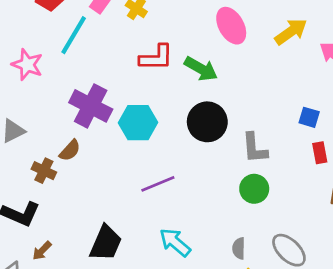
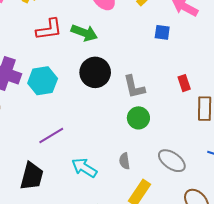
blue square: (309, 117) -> (162, 32), moved
purple line: (158, 184) -> (51, 135), moved
gray semicircle: (239, 248) -> (124, 161), moved

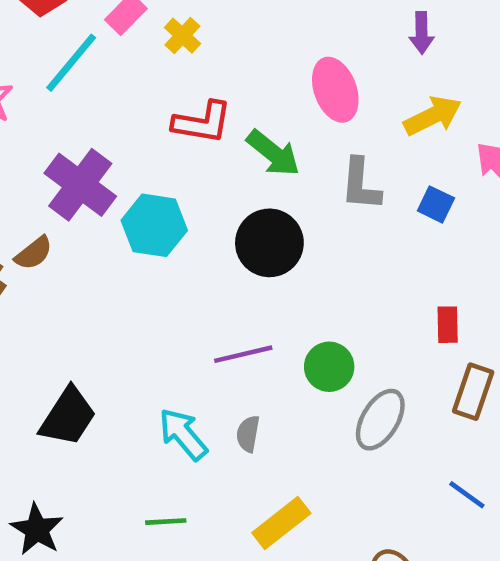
gray L-shape: (134, 87) -> (361, 184), moved
purple line: (51, 135) -> (243, 354), moved
gray semicircle: (124, 161) -> (248, 434), moved
gray ellipse: (172, 161) -> (380, 420), moved, turned 68

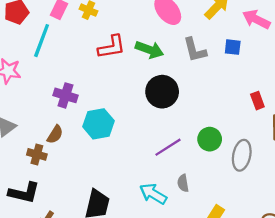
purple cross: (80, 185) -> (65, 95), size x0.7
cyan hexagon: (154, 225) -> (98, 124), moved

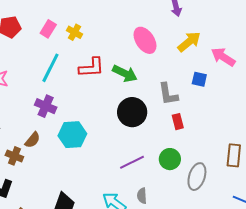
cyan line: (42, 41) -> (50, 68), moved
gray L-shape: (195, 50) -> (168, 94), moved
red rectangle: (257, 101) -> (178, 122), moved

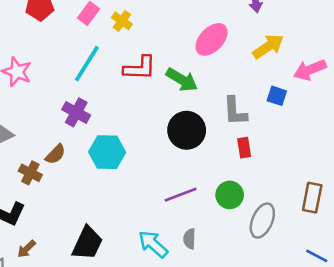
pink ellipse: (145, 40) -> (212, 39), turned 72
pink arrow: (223, 57) -> (310, 70), turned -60

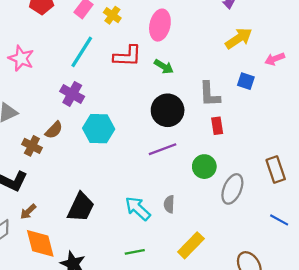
pink ellipse: (212, 39) -> (160, 25), moved, turned -32
pink arrow: (310, 70) -> (275, 59), size x0.7
green arrow: (182, 80) -> (164, 67), size x0.7
purple line: (181, 195) -> (163, 149), moved
brown rectangle: (312, 198) -> (276, 170), turned -30

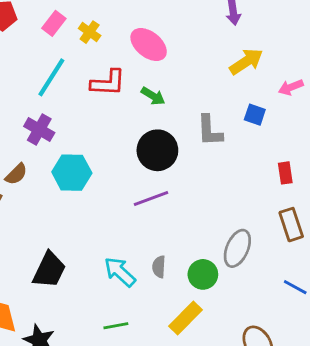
pink ellipse: (160, 25) -> (149, 45), turned -64
red rectangle: (217, 126) -> (285, 173), moved
green circle: (204, 167) -> (203, 274), moved

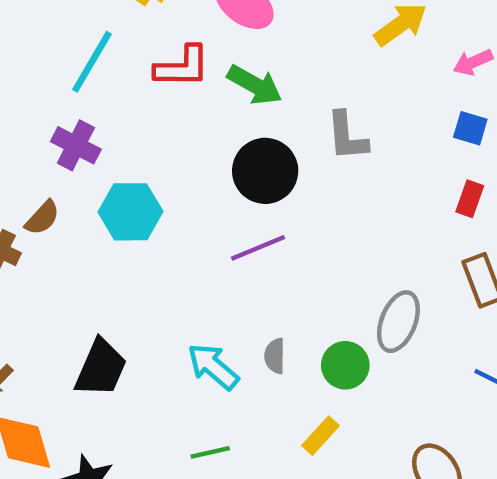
green arrow: (153, 96) -> (255, 85), size x1.4
blue square: (255, 115) -> (470, 128), moved
red rectangle: (285, 173) -> (470, 199), turned 30
yellow rectangle: (186, 318) -> (321, 436), size x0.7

